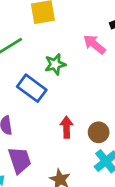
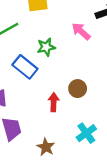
brown circle: (99, 132) -> (78, 89), moved

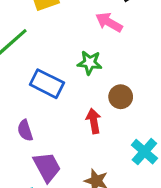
green star: (46, 47) -> (90, 63), moved, turned 30

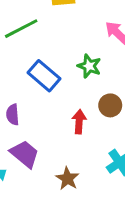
purple trapezoid: (47, 167) -> (25, 154), turned -36

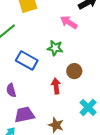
purple trapezoid: (25, 154) -> (24, 115), turned -40

